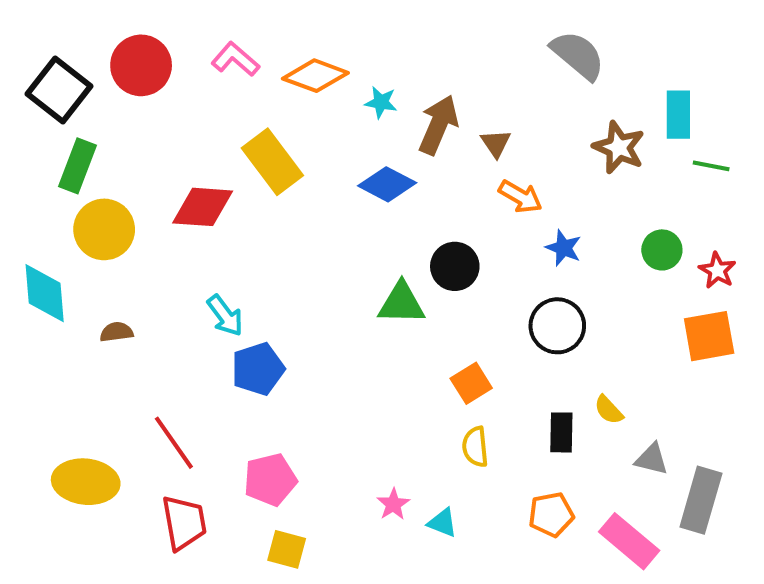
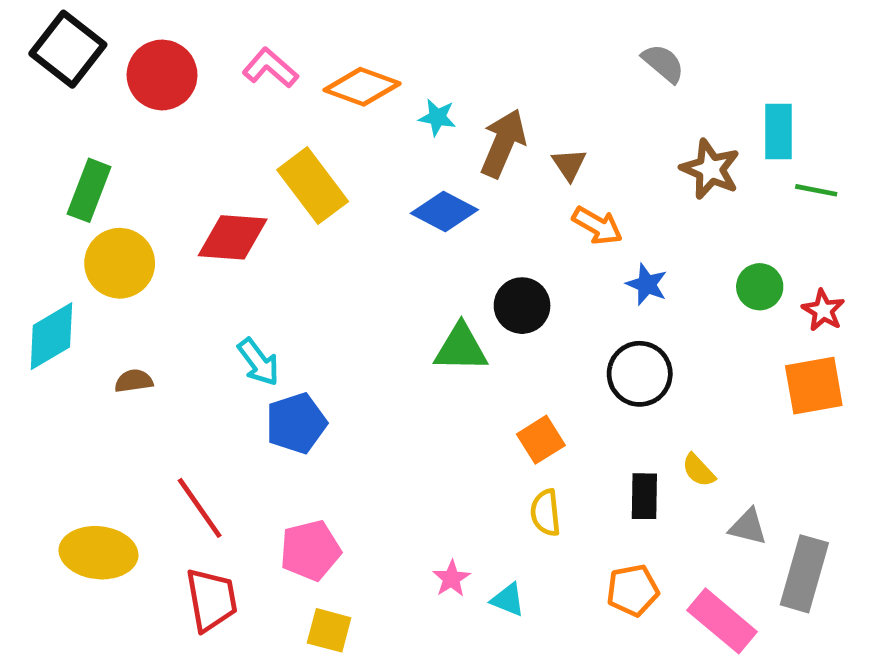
gray semicircle: (578, 55) -> (663, 63), size x0.7
black square: (59, 90) -> (68, 49), moved
cyan diamond: (45, 293) -> (51, 336), turned 64

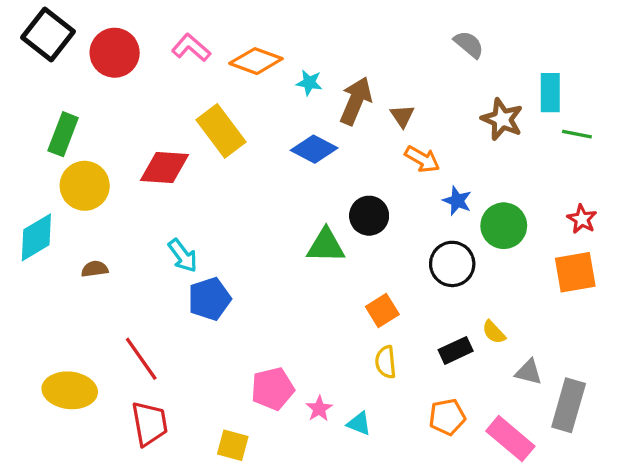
green circle: (760, 287) -> (504, 226), moved, size x1.4
black rectangle: (644, 496) -> (456, 350), turned 64
pink pentagon: (310, 550) -> (273, 389), moved

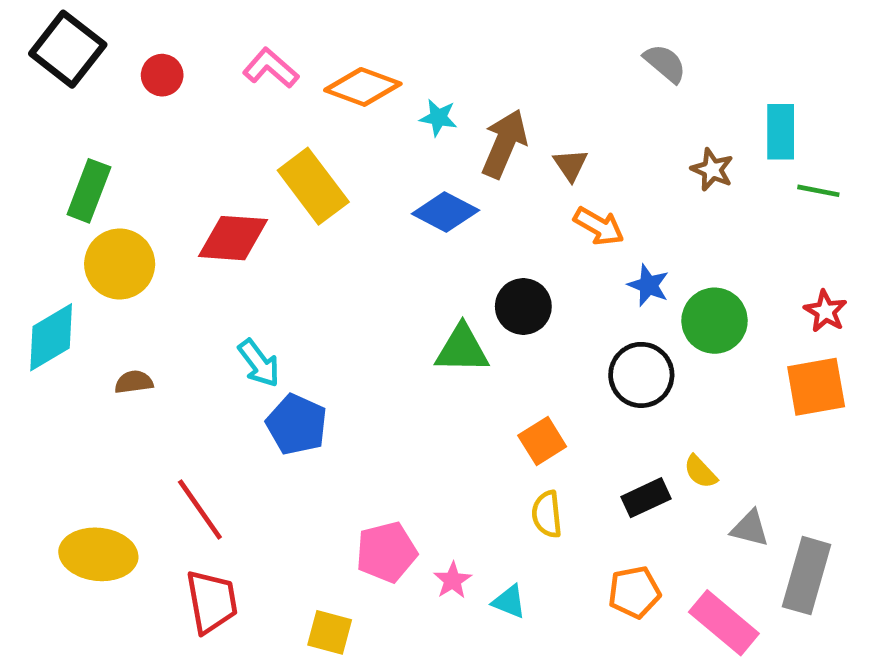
red circle: (115, 53) -> (162, 75), size x0.6
brown star: (502, 119) -> (712, 170), size x0.7
blue pentagon: (209, 299) -> (297, 425), turned -30

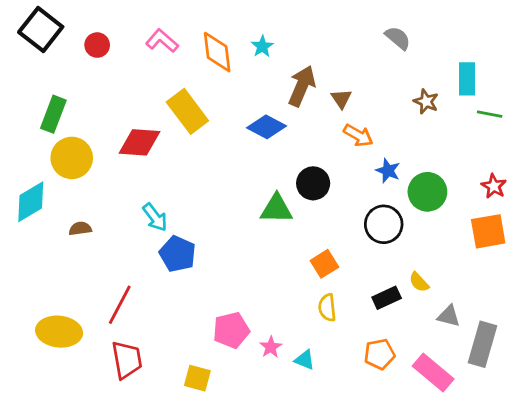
orange diamond: (363, 87) -> (217, 52), turned 63
cyan star: (438, 118) -> (262, 46), moved, turned 30
red line: (200, 510) -> (120, 305), turned 63

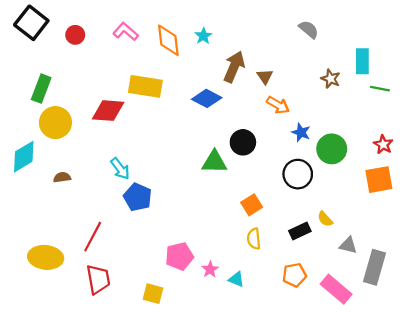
yellow rectangle: (187, 111) -> (145, 86), turned -44

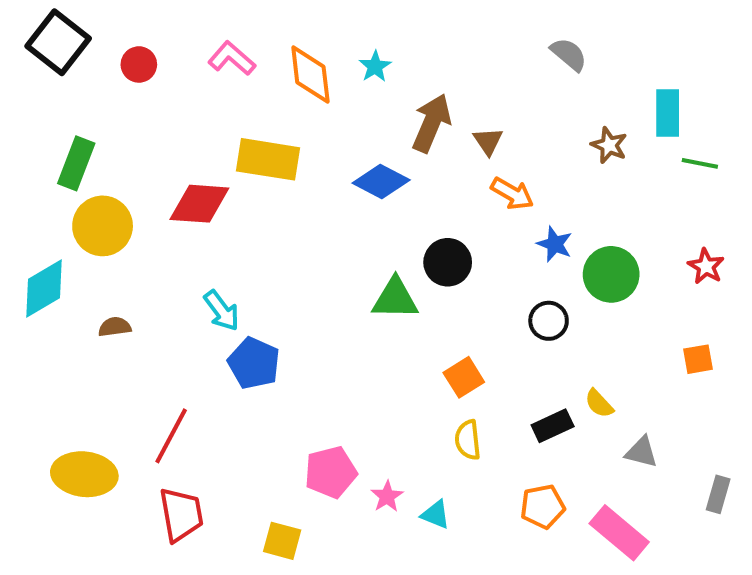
black circle: (298, 174) -> (549, 321), size x0.7
orange square: (379, 180) -> (698, 359), moved, size x0.6
gray rectangle: (374, 267) -> (718, 494), moved, size x0.6

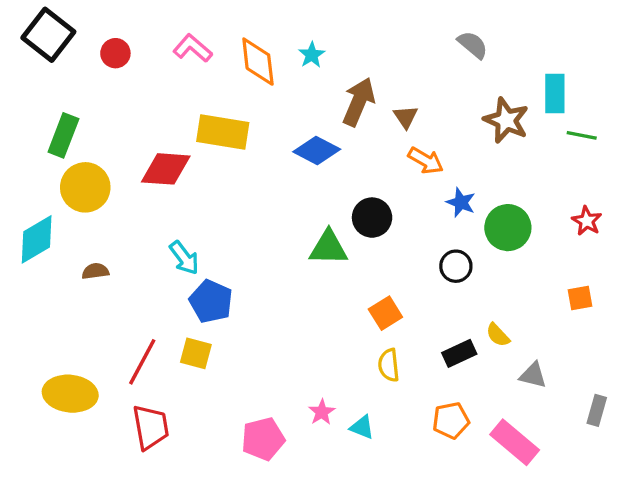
brown star: (609, 145) -> (506, 120), size x1.5
pink pentagon: (331, 472) -> (263, 439), moved
yellow square: (282, 541) -> (196, 353), moved

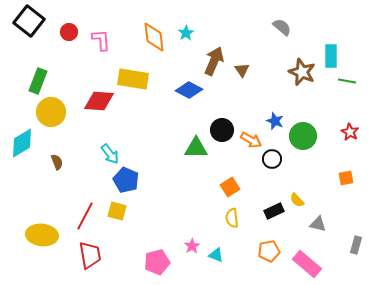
pink L-shape: (193, 48) -> (101, 40), moved, turned 45
orange arrow: (426, 161) -> (251, 140), moved
brown semicircle: (95, 271) -> (57, 162), turned 77

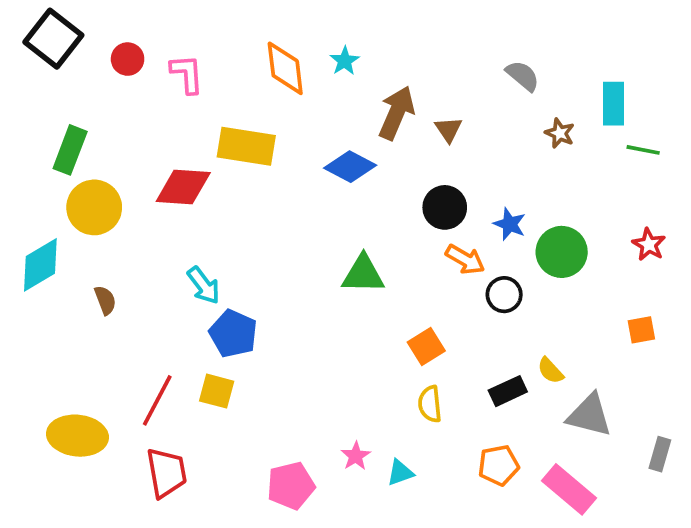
gray semicircle: (282, 27) -> (523, 76), moved
brown star: (302, 72) -> (560, 133), size x0.6
black circle: (222, 130) -> (445, 207), moved
gray triangle: (318, 224) -> (589, 415), size x1.5
cyan triangle: (216, 255) -> (400, 473), turned -42

